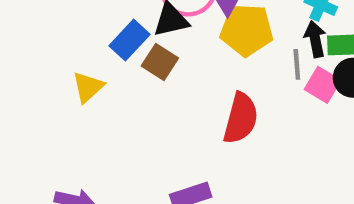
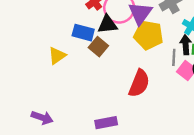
blue rectangle: (130, 40) -> (83, 33), turned 55

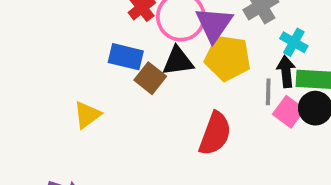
black triangle: (107, 24) -> (178, 61), moved
yellow triangle: (57, 56) -> (87, 115), moved

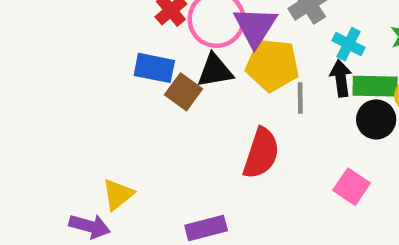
gray line: (268, 92) -> (300, 98), moved
pink square: (289, 112) -> (352, 187), moved
yellow triangle: (87, 115) -> (118, 194), moved

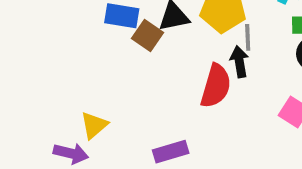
black arrow: (341, 78) -> (239, 62), moved

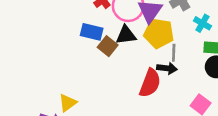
black arrow: (239, 62) -> (167, 68), turned 102

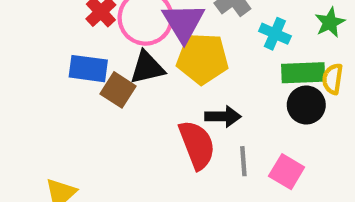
gray line: (174, 53) -> (243, 161), moved
red semicircle: (150, 83) -> (197, 145), turned -36

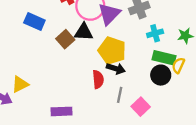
cyan cross: (275, 34) -> (155, 33), turned 35
yellow pentagon: (202, 59) -> (112, 51), moved
blue rectangle: (88, 69) -> (34, 21), moved
red semicircle: (197, 145) -> (98, 79), size x0.7

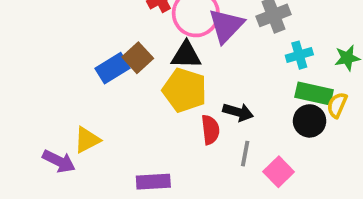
blue rectangle: (34, 21) -> (113, 68), moved, turned -54
brown square: (65, 39) -> (138, 58), moved
yellow pentagon: (112, 51) -> (185, 90), moved

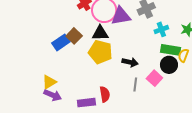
purple triangle: (226, 26) -> (121, 16), turned 40
red semicircle: (210, 130) -> (105, 94), moved
purple arrow: (59, 161) -> (53, 95), moved
pink square: (279, 172) -> (154, 78), moved

